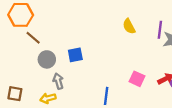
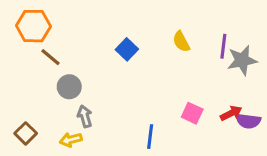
blue square: (75, 55) -> (127, 49), moved, turned -35
brown square: (15, 94) -> (26, 133), turned 35

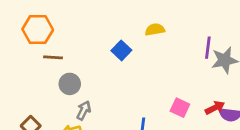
yellow semicircle: (181, 42) -> (155, 30), moved, turned 108
brown line: (51, 57) -> (53, 57), turned -36
gray arrow: (85, 116) -> (84, 110), turned 42

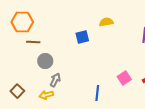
blue square: (121, 50) -> (82, 37), turned 32
pink square: (180, 108) -> (124, 78), turned 32

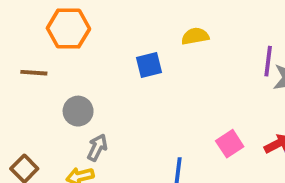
orange hexagon: (22, 22) -> (68, 29), moved
brown line: (33, 42) -> (34, 73), moved

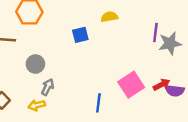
pink square: (230, 144) -> (131, 85), size x1.5

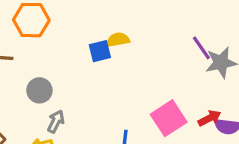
yellow semicircle: (109, 17) -> (118, 40), moved
purple line: (155, 33) -> (201, 48), turned -42

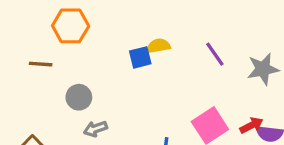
purple line: (201, 48) -> (215, 54), moved
gray arrow: (56, 121) -> (95, 129), turned -135

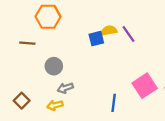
purple line: (215, 54) -> (129, 34), moved

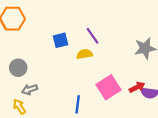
yellow semicircle: (109, 31) -> (84, 54), moved
yellow arrow: (55, 105) -> (19, 107), turned 70

